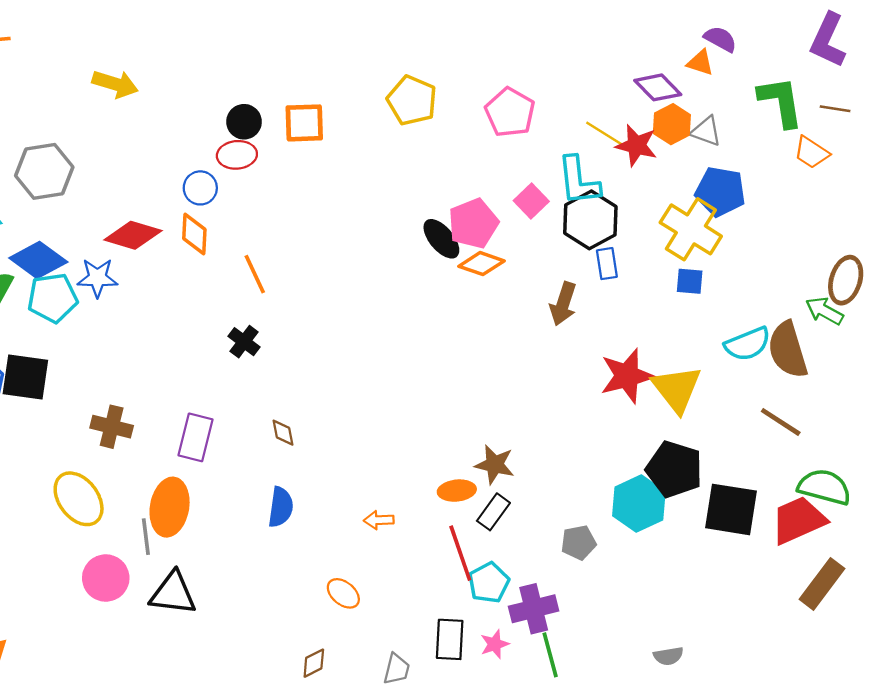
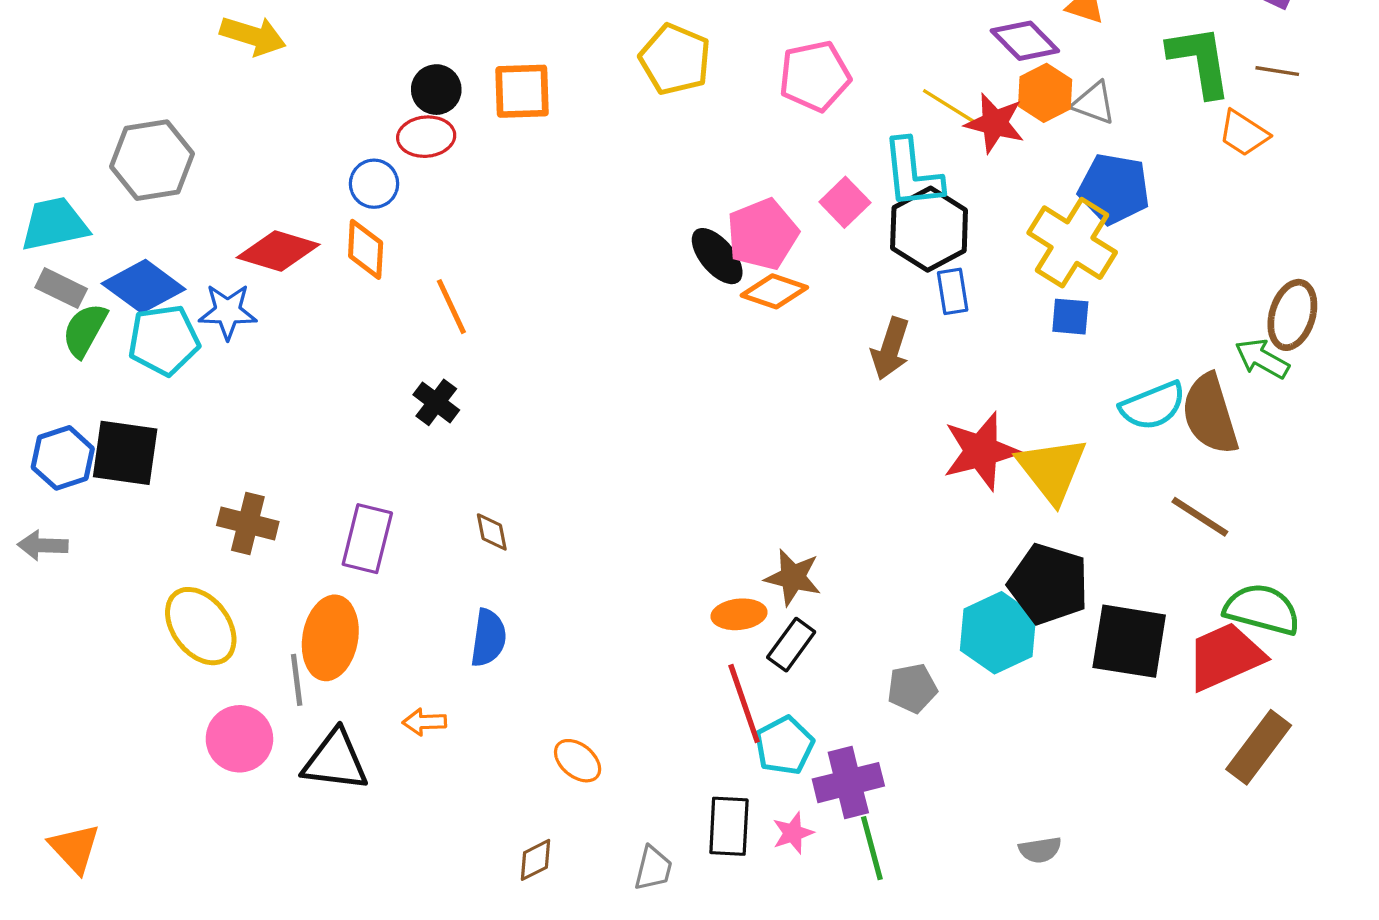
pink pentagon: (510, 112) -> (815, 76), turned 30
orange arrow: (379, 520) -> (424, 722), moved

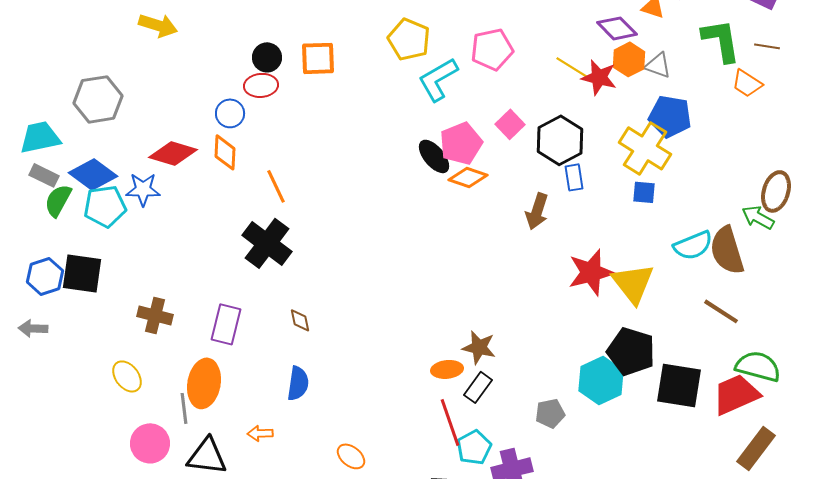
cyan L-shape: (912, 174) -> (438, 79), moved, turned 66
black cross: (436, 402) -> (267, 243), size x1.8
yellow ellipse: (201, 626) -> (127, 376), size x0.7

